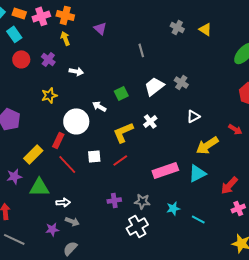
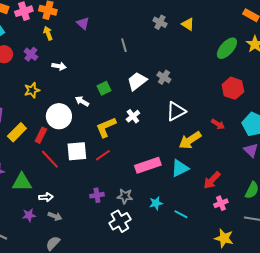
white triangle: (193, 116) -> (176, 111), size x1.5
yellow rectangle: (33, 154) -> (17, 132), moved
white square: (94, 156) -> (77, 151), size x1.5
purple star: (52, 229) -> (29, 215), moved

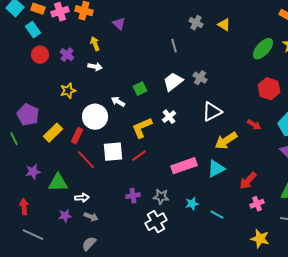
yellow arrow: (48, 33) -> (95, 44), moved
gray line: (124, 45) -> (174, 46), moved

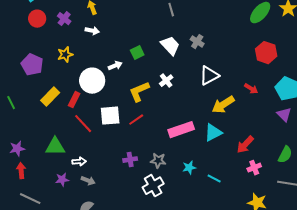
white trapezoid: (173, 82) -> (170, 46), turned 85
white arrow: (118, 102) -> (115, 66), turned 128
purple pentagon: (28, 115) -> (32, 65), moved
purple star: (33, 172) -> (17, 149), moved

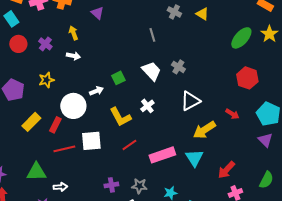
yellow L-shape: (139, 92) -> (120, 117), turned -95
red line: (136, 120) -> (129, 145), moved
red line: (83, 124) -> (64, 149), turned -60
cyan triangle: (213, 133) -> (194, 158), turned -36

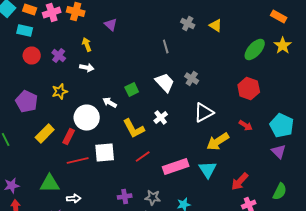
cyan rectangle: (11, 19) -> (25, 30), turned -42
red hexagon: (247, 78) -> (249, 88), moved
white arrow: (96, 91) -> (110, 102), turned -128

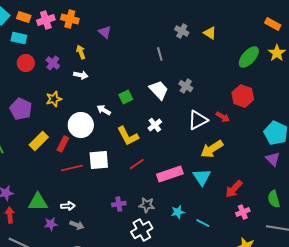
red arrow: (246, 126) -> (223, 117), moved
green triangle: (50, 184) -> (38, 202), moved
green semicircle: (280, 192) -> (274, 199), turned 138

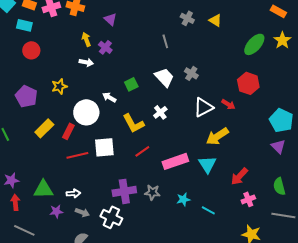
purple cross: (53, 63) -> (105, 47), moved
purple cross: (119, 204) -> (124, 191), size x1.6
white cross: (142, 230) -> (111, 217), moved, turned -35

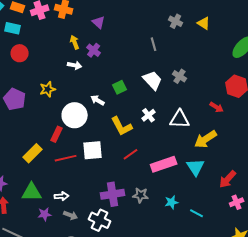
white triangle: (203, 107) -> (180, 119), moved, turned 30
yellow rectangle: (44, 128) -> (33, 153), moved

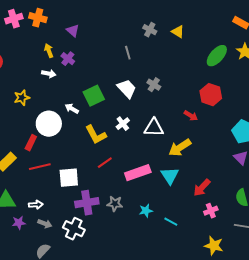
green square: (120, 87) -> (94, 96), size x1.5
white square: (93, 150) -> (69, 178), moved

